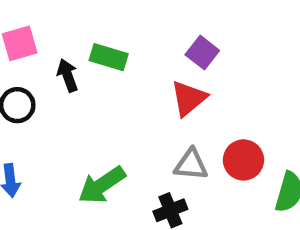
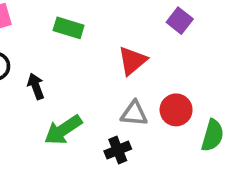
purple square: (202, 53) -> (180, 21), moved
black arrow: (68, 75) -> (36, 86), moved

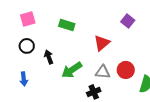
green arrow: (63, 130) -> (72, 70), moved

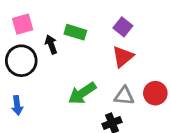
purple square: (128, 21) -> (123, 27), moved
black circle: (27, 46) -> (21, 61), size x1.5
black arrow: (49, 57) -> (51, 44), moved

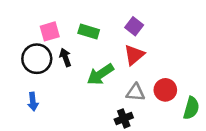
pink square: (23, 24) -> (50, 31), moved
black arrow: (51, 44) -> (65, 57), moved
green arrow: (82, 93) -> (100, 74), moved

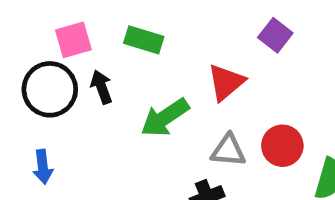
purple square: (134, 26) -> (275, 35), moved

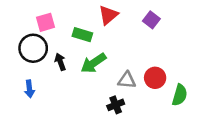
green rectangle: (144, 40) -> (82, 35), moved
red triangle: (226, 82) -> (108, 15), moved
black arrow: (101, 87) -> (60, 62), moved

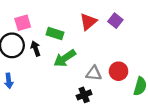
red triangle: (108, 15) -> (88, 22), moved
black arrow: (60, 62) -> (36, 49), moved

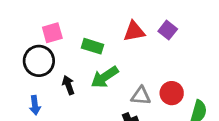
red triangle: (88, 22) -> (134, 31), turned 30
black arrow: (36, 49) -> (68, 85), moved

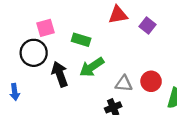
red triangle: (134, 31) -> (118, 15), moved
black arrow: (68, 85) -> (60, 74), size x1.5
blue arrow: (35, 105) -> (15, 92), moved

